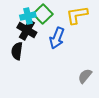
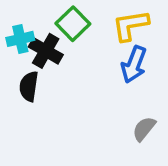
cyan cross: (28, 16) -> (20, 39), moved
blue arrow: (57, 38) -> (134, 64), moved

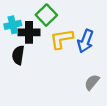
yellow L-shape: (130, 25) -> (62, 39), moved
black cross: (46, 51) -> (29, 32), turned -30

